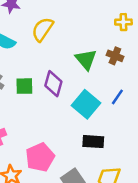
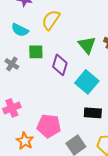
green square: (24, 86) -> (36, 52), moved
pink pentagon: (40, 157) -> (49, 126), turned 30

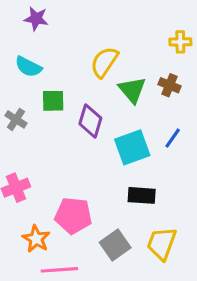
yellow semicircle: (51, 20) -> (104, 62), moved
cyan square: (87, 82) -> (132, 147), turned 30

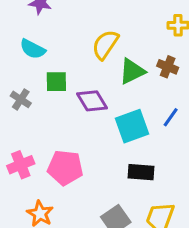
green triangle: (132, 90) -> (132, 71), turned 44
purple diamond: (90, 121) -> (92, 101), turned -48
pink pentagon: (73, 216) -> (65, 168), moved

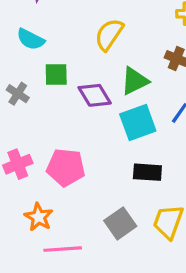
green triangle: (132, 71) -> (135, 81), moved

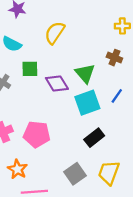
yellow semicircle: (109, 34) -> (55, 33), moved
green triangle: (135, 81) -> (85, 73), turned -45
black rectangle: (147, 172) -> (94, 138), turned -42

